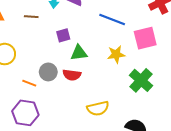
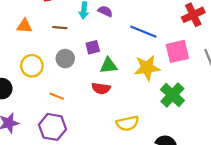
yellow star: (116, 54) -> (147, 68), size x1.4
gray circle: (48, 72) -> (65, 59), moved

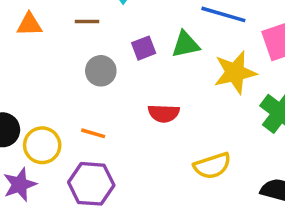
yellow circle: (32, 66) -> (42, 145), moved
green triangle: (109, 66) -> (186, 44), moved

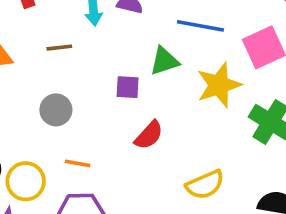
purple square: (144, 48) -> (128, 87), moved, turned 30
gray circle: (101, 71) -> (56, 110), moved
red semicircle: (164, 113) -> (149, 135), turned -44

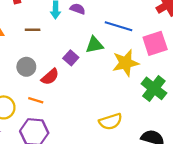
purple square: (128, 87) -> (71, 58), turned 32
red semicircle: (149, 135) -> (50, 77), moved

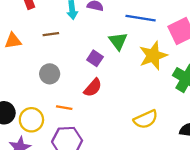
green triangle: (95, 45) -> (118, 41), turned -48
red semicircle: (50, 77) -> (93, 88), moved

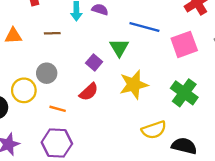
yellow star: (153, 56) -> (134, 85), moved
yellow semicircle: (146, 119) -> (154, 130), moved
yellow circle: (31, 120) -> (24, 90), moved

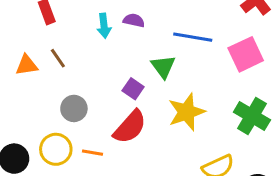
brown line: (52, 33) -> (58, 58), moved, turned 63
yellow circle: (24, 90) -> (56, 149), moved
red semicircle: (89, 92) -> (130, 127), size x1.4

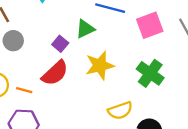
green triangle: (163, 67) -> (85, 29), turned 36
gray circle: (74, 108) -> (13, 41), moved

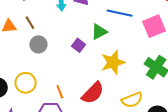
red semicircle: (55, 73) -> (93, 93), moved
orange line: (24, 90) -> (60, 92), moved, turned 56

